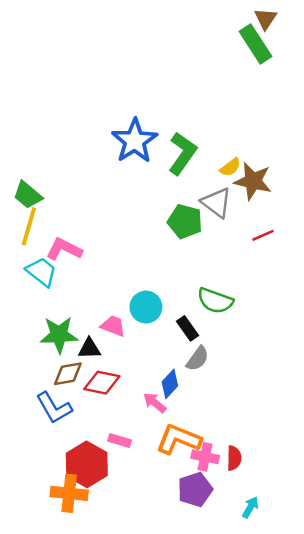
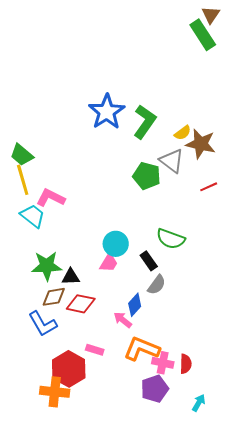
yellow line: (29, 226) -> (23, 180), turned -32
pink trapezoid: (113, 326) -> (109, 263), moved, turned 100

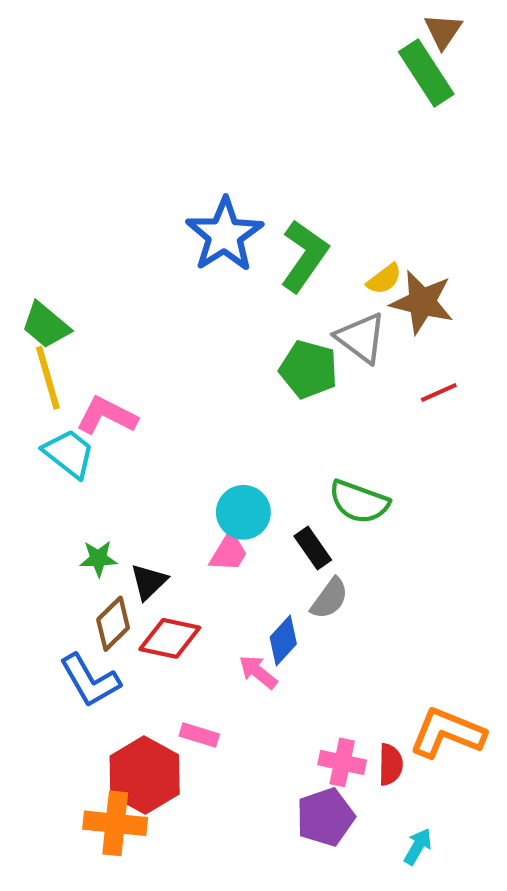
green star: (47, 266) -> (98, 559), size x0.6
black triangle: (71, 277) -> (149, 582), turned -42
brown diamond: (54, 297) -> (113, 624), turned -35
orange L-shape: (142, 349) -> (447, 733), moved

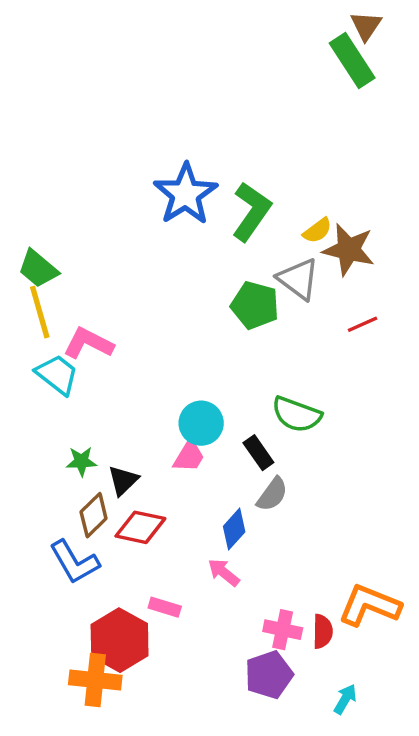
pink arrow: (258, 672) -> (224, 572), moved

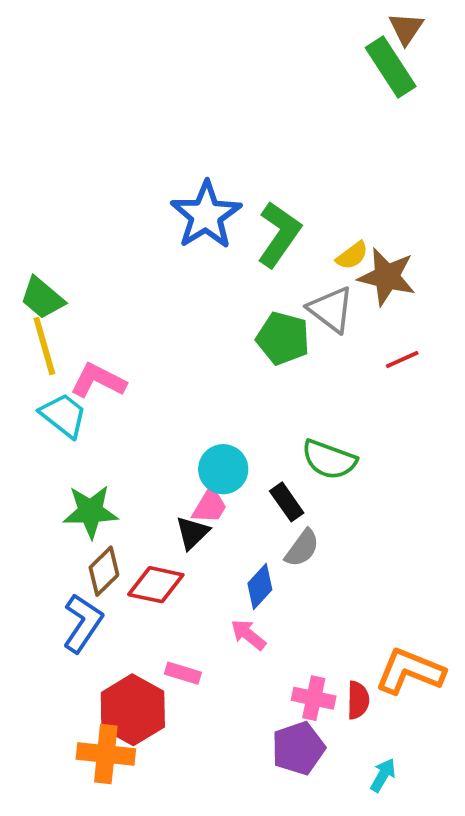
green star: (81, 461) -> (90, 512), size x1.6
black triangle: (123, 480) -> (192, 533), moved
blue L-shape: (74, 562) -> (83, 623), turned -116

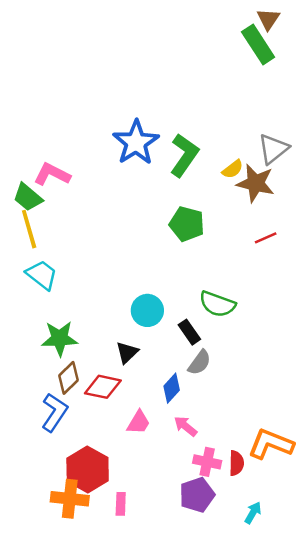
gray triangle: (331, 309) -> (273, 149), moved, turned 44
pink L-shape: (98, 381) -> (52, 174), moved
pink trapezoid: (210, 506) -> (138, 422), moved
pink arrow: (248, 635) -> (186, 426), moved
pink rectangle: (183, 673) -> (121, 504), moved, turned 75

